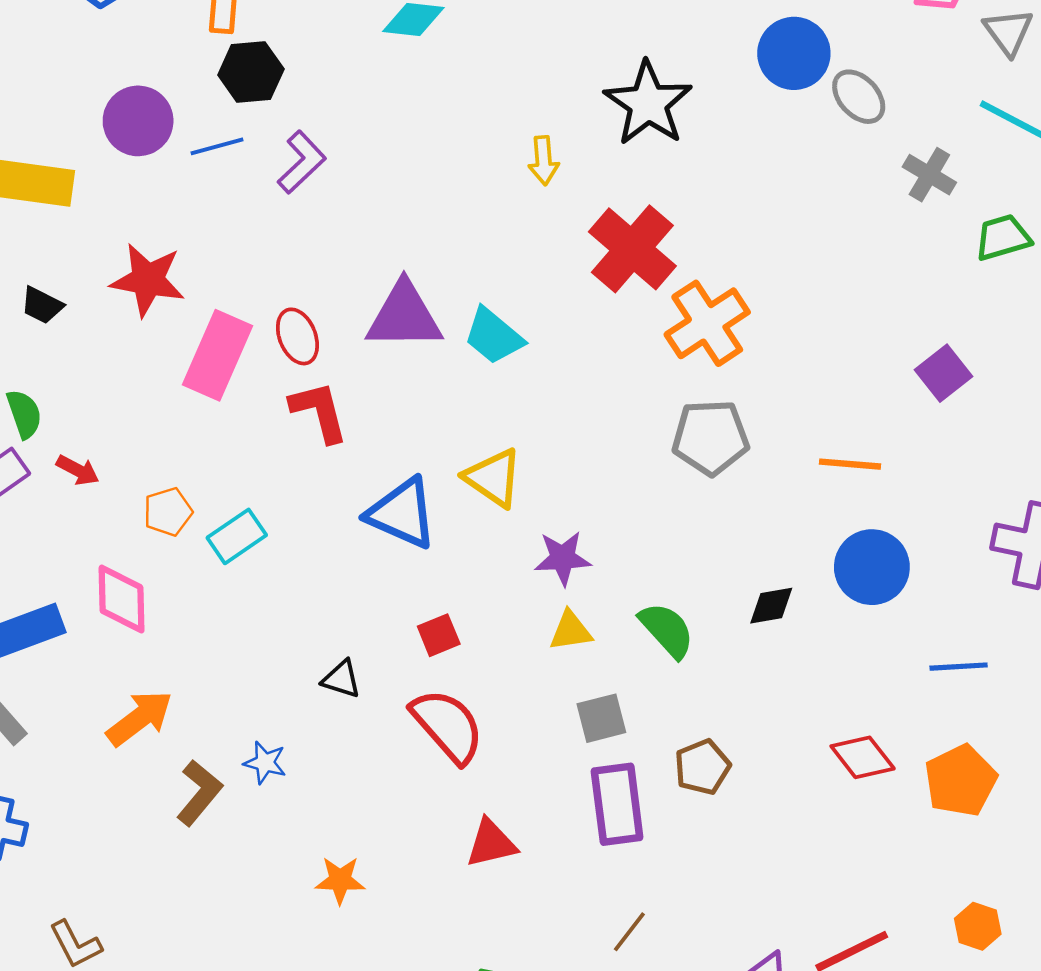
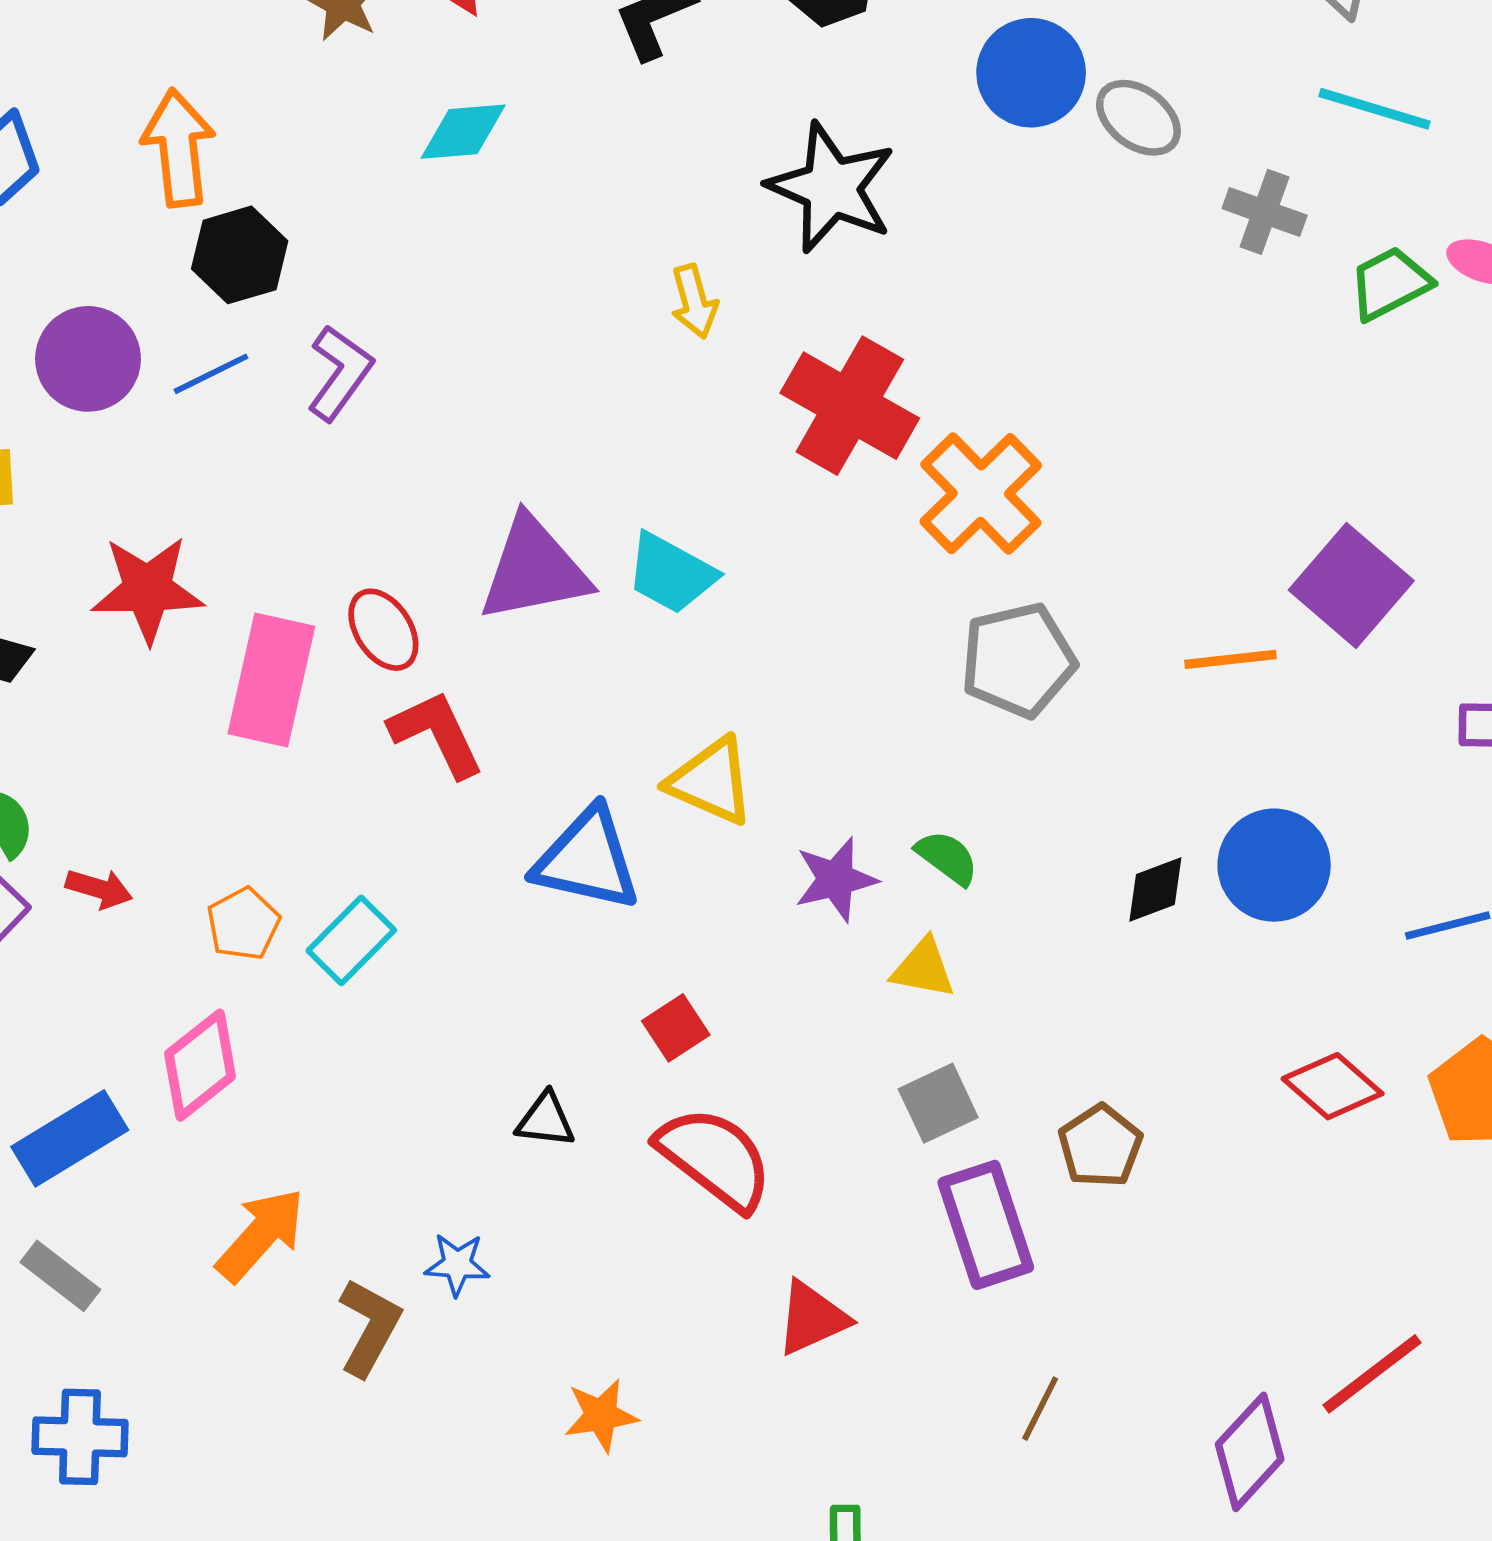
purple square: (943, 373) -> (1351, 585), moved, size x1.4
blue circle: (872, 567) -> (1274, 865), moved
pink diamond: (122, 599) -> (200, 1065), turned 64
green semicircle: (667, 630) -> (947, 858), moved, size x0.7
yellow triangle: (571, 631) -> (923, 968), moved, turned 30

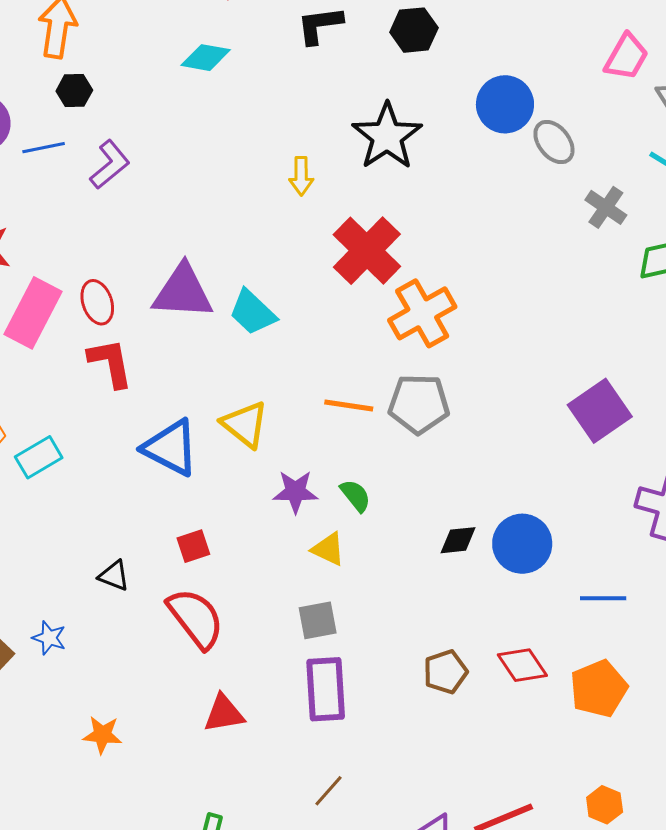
black hexagon: (240, 255) -> (74, 91), size x0.7
orange line: (1230, 659) -> (349, 406), moved
brown pentagon: (1100, 1146) -> (445, 672), moved

